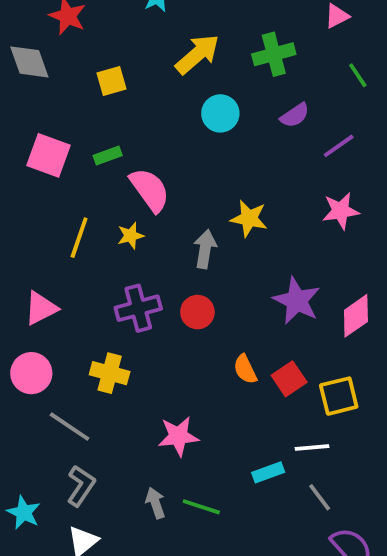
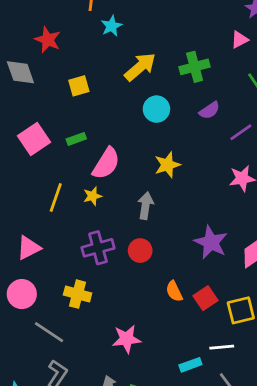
pink square: (49, 155) -> (34, 139), turned 36
pink semicircle: (150, 190) -> (106, 163), turned 68
yellow star: (249, 218) -> (167, 165), moved, turned -30

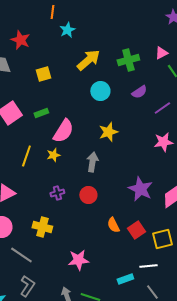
pink triangle: (239, 40) -> (161, 53), moved
purple cross: (98, 248) -> (57, 193), size x0.6

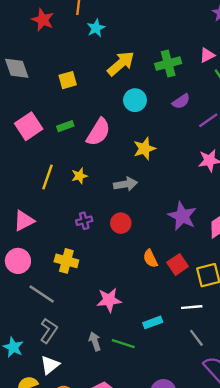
red star: (20, 40) -> (43, 20), moved
pink semicircle: (63, 131) -> (98, 132), moved
gray arrow: (92, 162) -> (126, 184), turned 72
cyan rectangle: (125, 279) -> (153, 322), moved

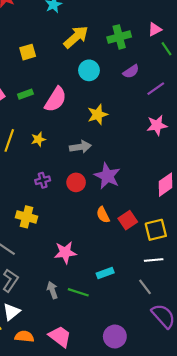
purple star: (182, 216) -> (107, 176), moved
white line: (192, 307) -> (154, 260), moved

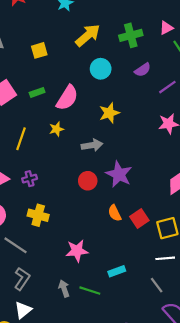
yellow star: (38, 139) -> (56, 129), moved
purple cross: (43, 180) -> (30, 179), moved

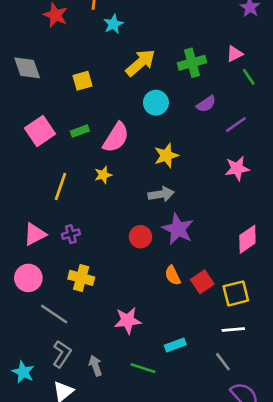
gray arrow: (92, 145) -> (161, 194), moved
gray arrow: (64, 288) -> (95, 366), moved

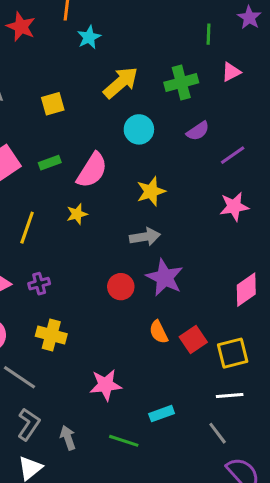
green line: (249, 77) -> (208, 34), moved, turned 36

